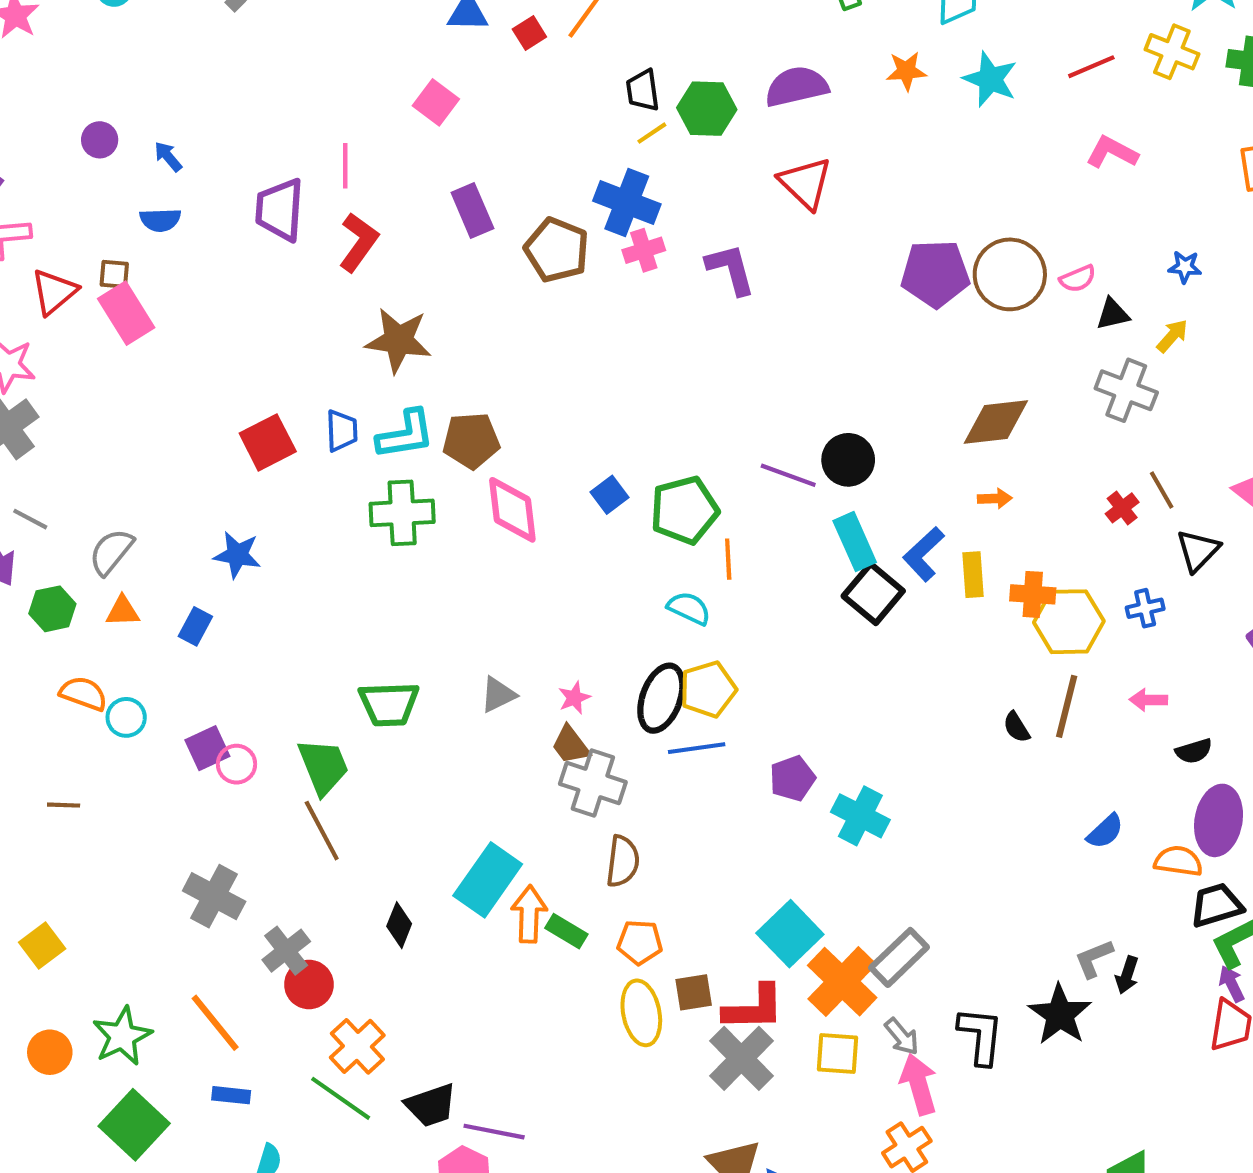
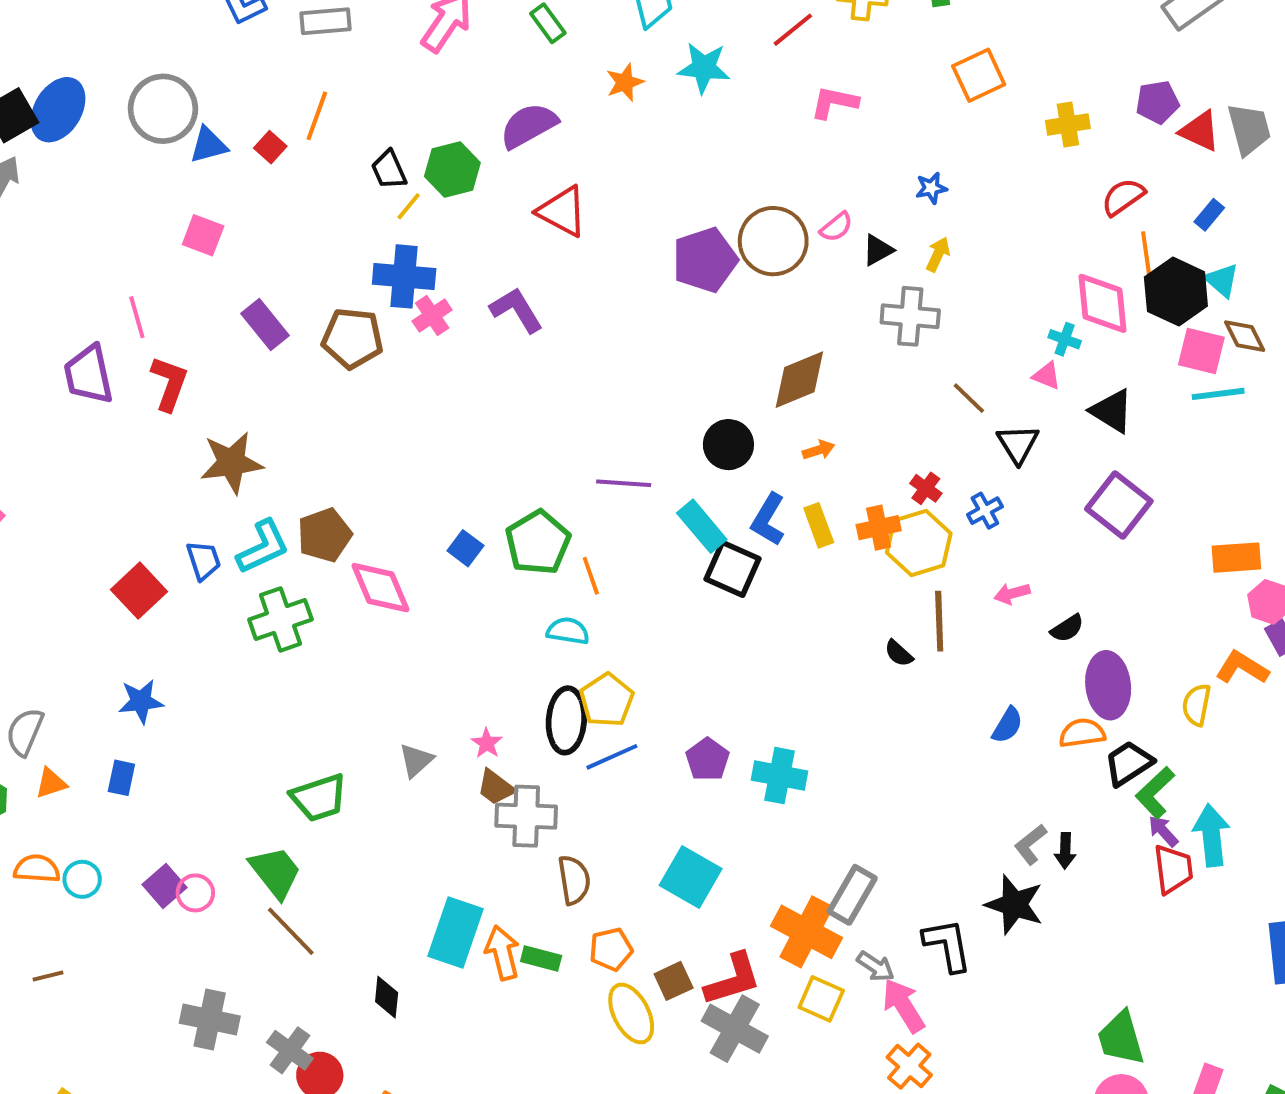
black circle: (848, 460) -> (728, 445), moved
red cross: (1122, 508) -> (926, 488), moved
cyan square: (790, 934) -> (691, 877), moved
yellow square: (837, 1054) -> (821, 999), turned 36

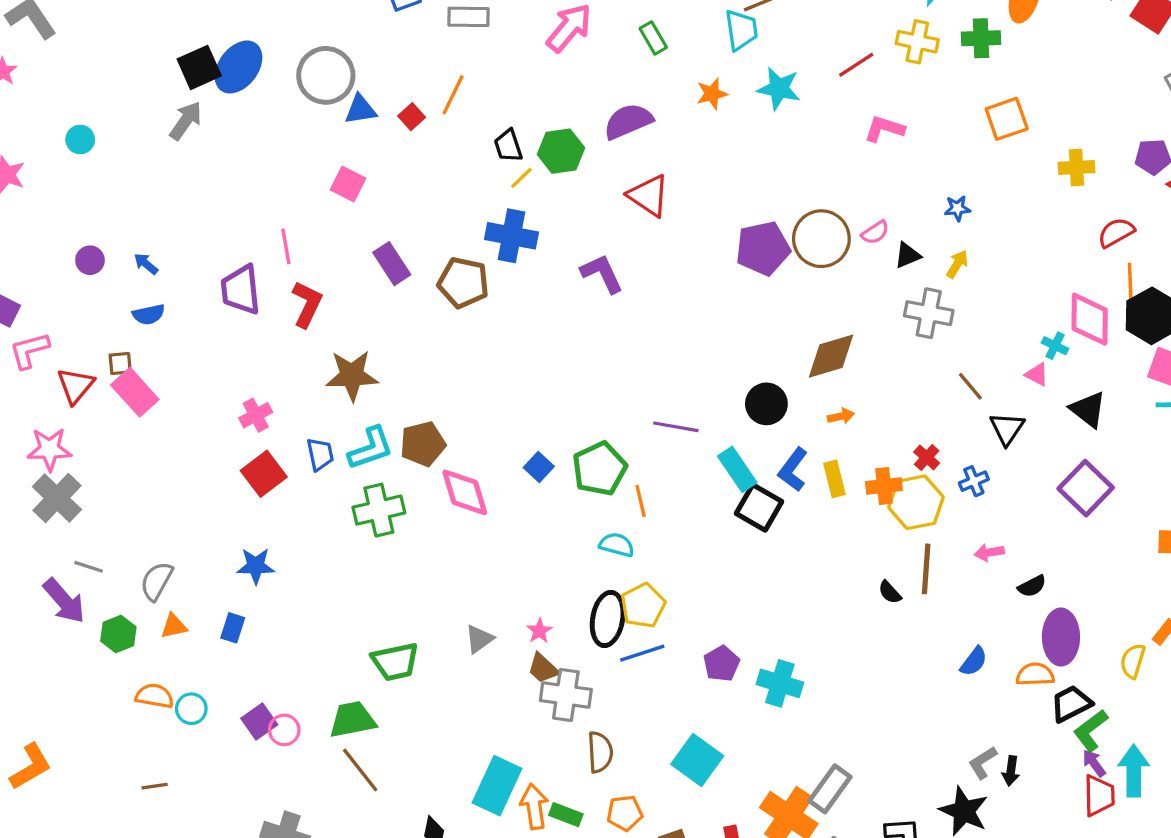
pink cross: (432, 316) -> (256, 415), moved
green trapezoid: (275, 872) -> (353, 720), turned -69

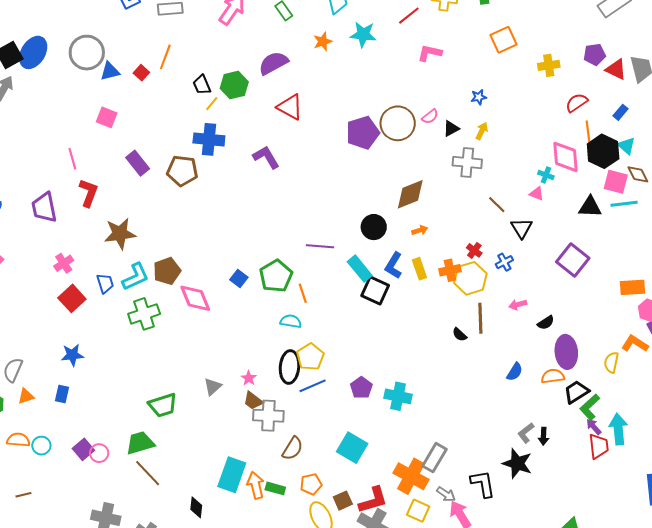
purple trapezoid: (241, 290) -> (44, 208), moved
black triangle: (1088, 409) -> (590, 207), moved, turned -30
brown semicircle: (600, 752) -> (293, 448), turned 40

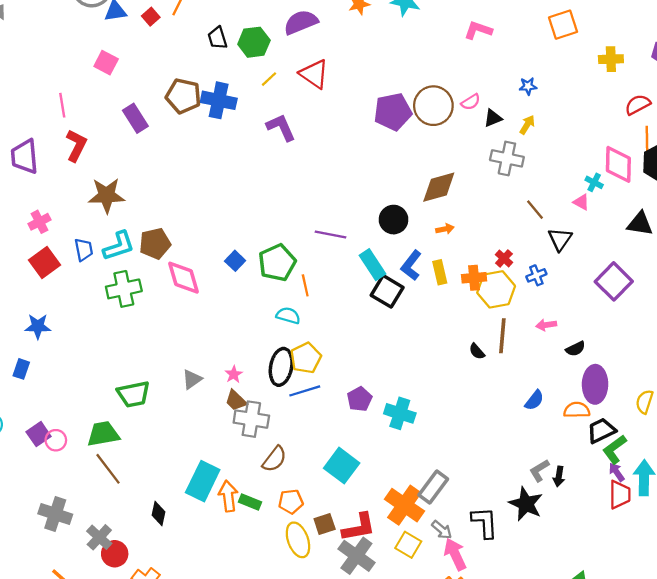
yellow line: (212, 104) -> (269, 79), moved
brown pentagon: (182, 171) -> (183, 96), moved

